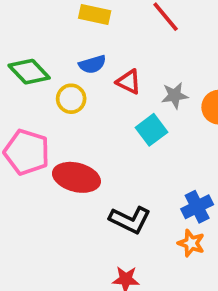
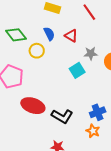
blue semicircle: (92, 64) -> (49, 34), turned -104
red triangle: (129, 82) -> (71, 36), moved
red ellipse: (76, 177) -> (33, 106), moved

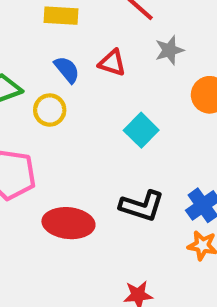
gray star: (91, 53) -> (169, 50), moved
black L-shape: (62, 116) -> (142, 206), moved

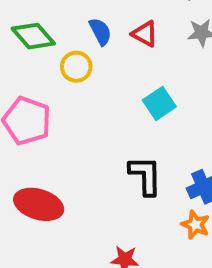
black L-shape: (142, 206) -> (145, 176), turned -120
red ellipse: (68, 223) -> (39, 204), moved

